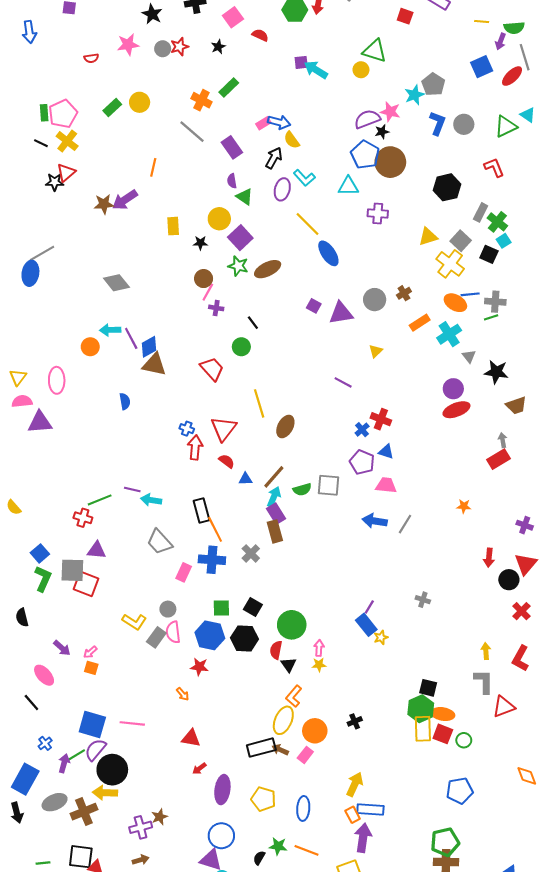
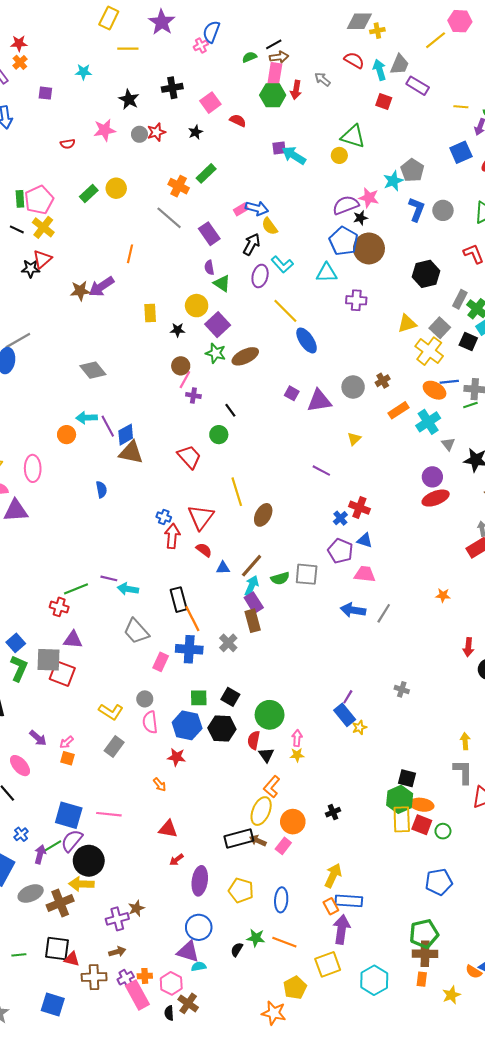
gray rectangle: (156, 637) -> (114, 747), moved

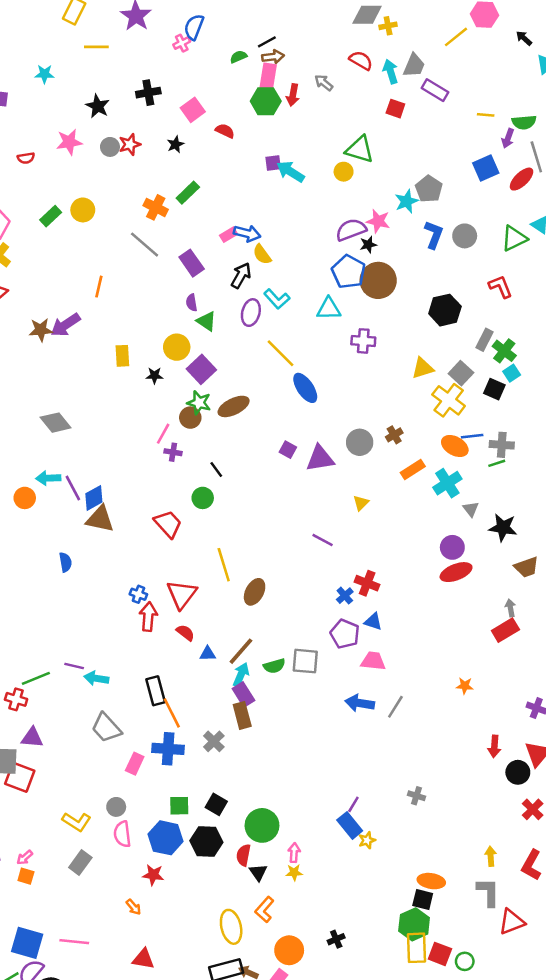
brown circle: (181, 366) -> (190, 418), moved
orange ellipse: (422, 805) -> (431, 881), moved
yellow ellipse: (261, 811) -> (231, 927), moved, turned -36

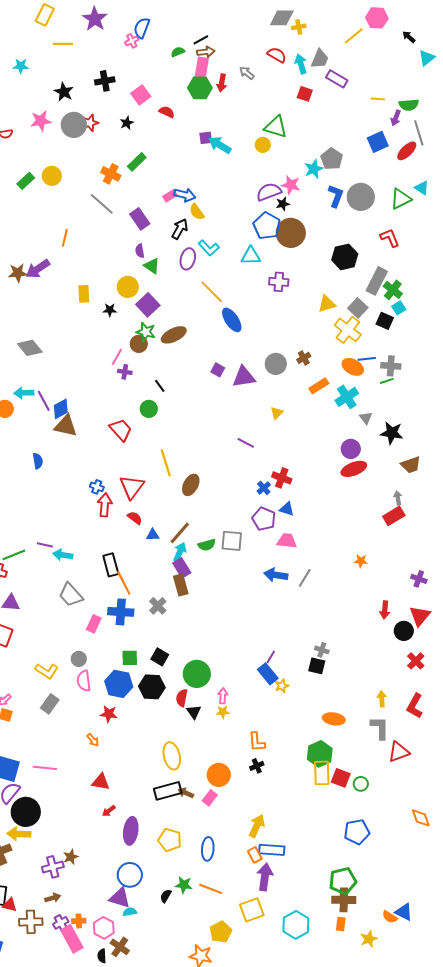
gray circle: (110, 147) -> (74, 125), size x1.6
gray circle: (465, 236) -> (361, 197), size x1.4
gray rectangle: (484, 340) -> (377, 281), size x1.5
black square: (423, 900) -> (317, 666), moved
orange L-shape: (264, 909) -> (257, 742), moved, turned -45

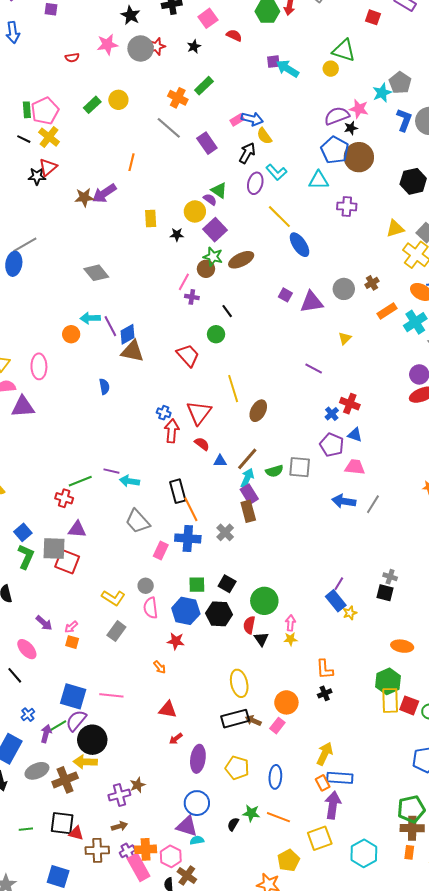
purple semicircle: (140, 251) -> (210, 199), moved, turned 136
orange cross: (79, 921) -> (146, 849), size x1.5

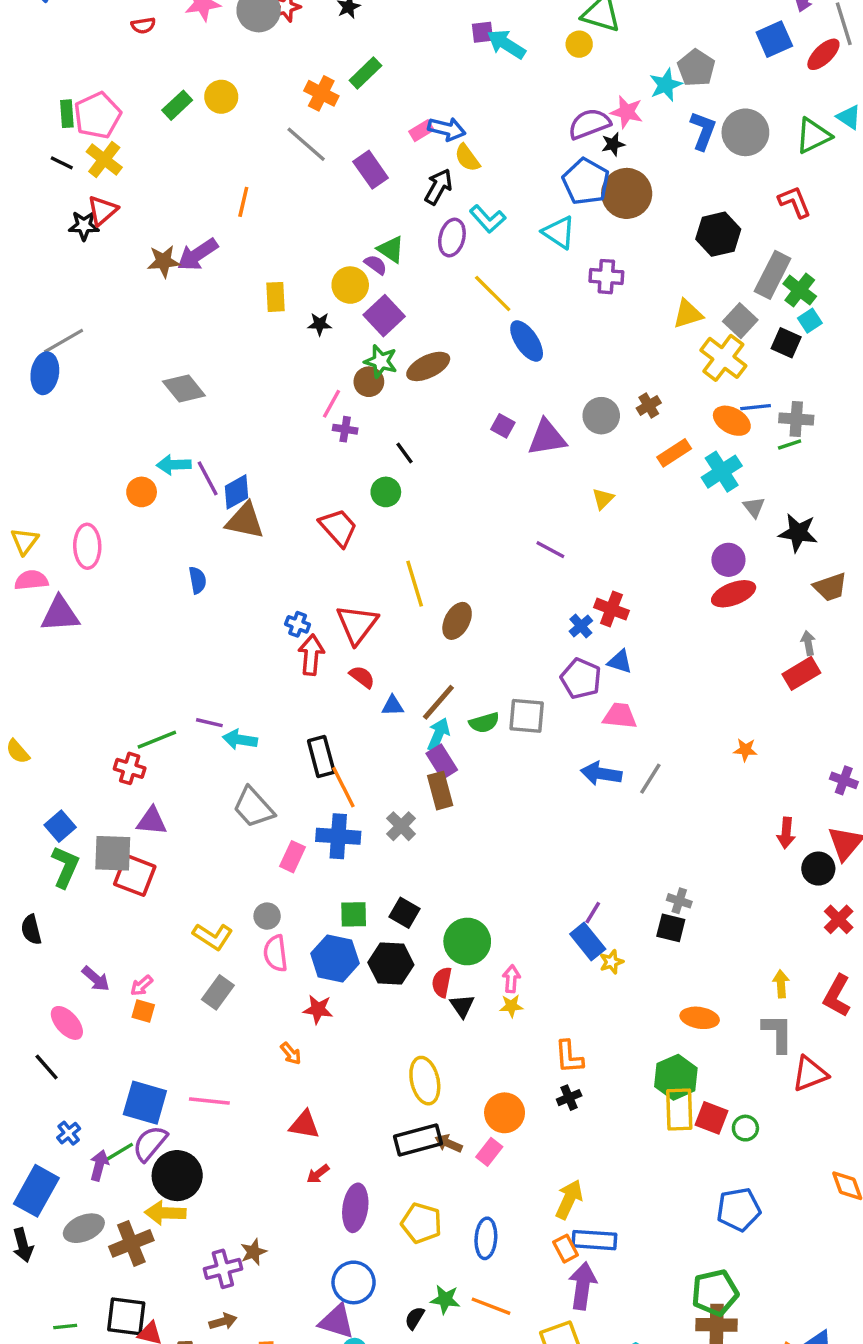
cyan triangle: (319, 180) -> (559, 232), turned 35

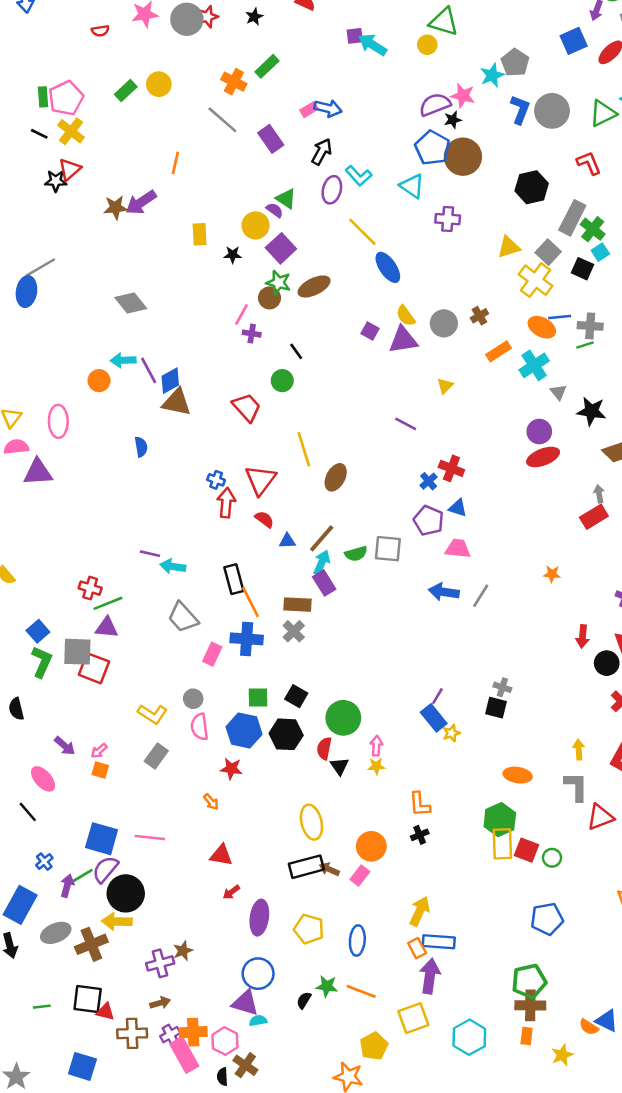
yellow semicircle: (467, 158) -> (406, 316), moved
green line: (157, 740) -> (108, 603), moved
brown rectangle: (440, 791) -> (297, 605), moved, turned -72

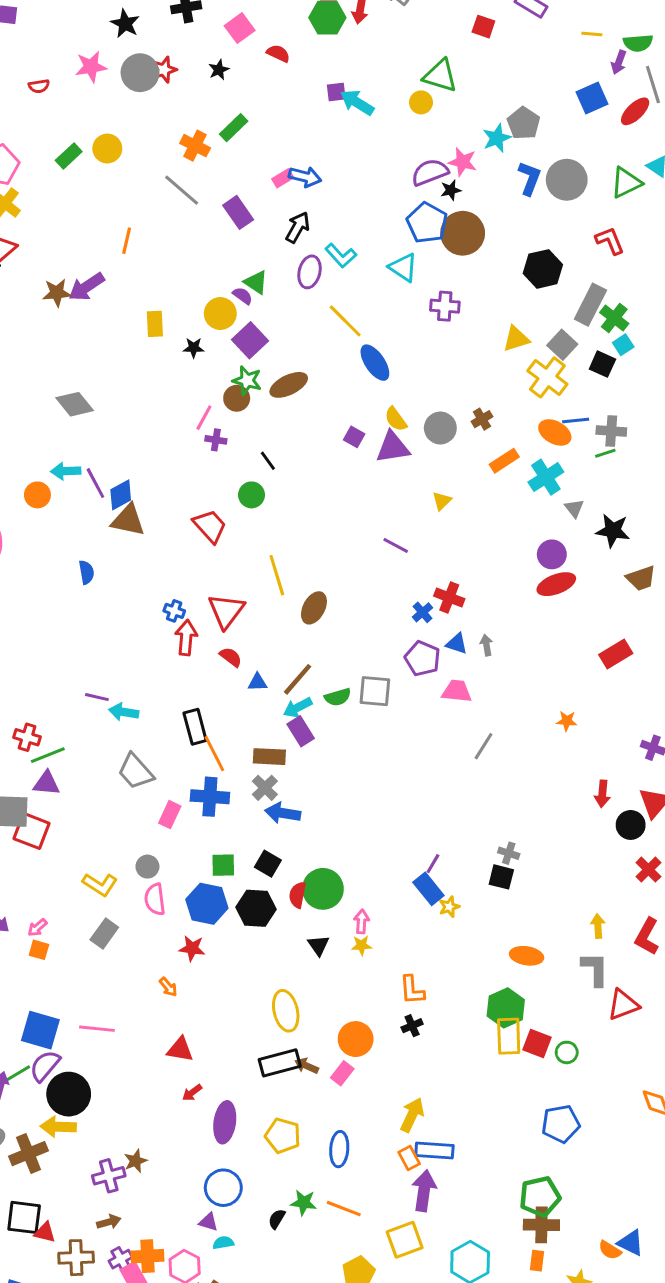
gray arrow: (599, 494) -> (486, 645), moved
cyan arrow: (322, 563) -> (298, 708), turned -140
blue arrow: (444, 592) -> (283, 813), moved
red semicircle: (324, 748) -> (298, 895), moved
purple triangle: (245, 1003) -> (208, 1222), size x0.6

